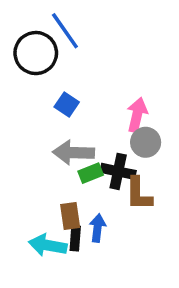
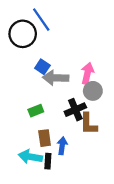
gray arrow: (74, 153) -> (56, 78), moved
black cross: (118, 171) -> (75, 110), turned -35
green rectangle: (91, 173) -> (36, 111), moved
black rectangle: (75, 238) -> (48, 161), moved

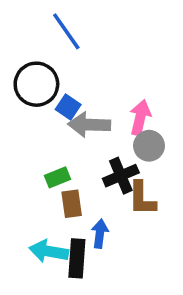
black circle: (23, 34) -> (36, 84), moved
brown rectangle: (45, 138) -> (72, 204), moved
black rectangle: (48, 161) -> (77, 258), size x1.5

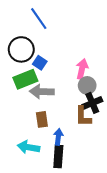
gray arrow: (89, 125) -> (42, 92), moved
black cross: (121, 176) -> (92, 103), moved
green rectangle: (58, 177) -> (25, 79), moved, size x1.6
black rectangle: (77, 258) -> (58, 157), moved

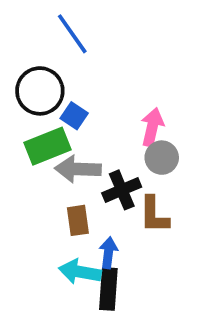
black cross: (92, 103) -> (122, 190), moved
cyan arrow: (28, 147) -> (80, 272), moved

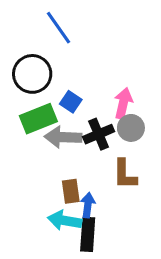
blue square: (74, 116) -> (71, 102), moved
black cross: (122, 190) -> (99, 134), moved
brown rectangle: (78, 220) -> (71, 191), moved

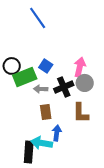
black circle: (32, 74) -> (12, 66), moved, size x0.7
gray arrow: (63, 137) -> (41, 89), size x0.6
brown rectangle: (71, 191) -> (46, 112), moved
black rectangle: (88, 234) -> (29, 152), moved

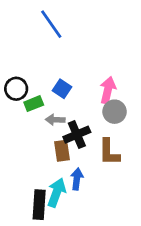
green rectangle: (25, 77) -> (34, 104), size x0.6
black cross: (64, 87) -> (77, 135), moved
cyan arrow: (42, 143) -> (57, 192), turned 100

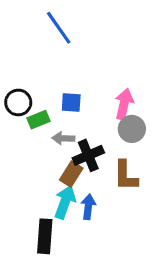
blue square: (62, 89) -> (71, 102), turned -30
brown rectangle: (62, 151) -> (71, 174), turned 40
cyan arrow: (57, 192) -> (65, 202), moved

